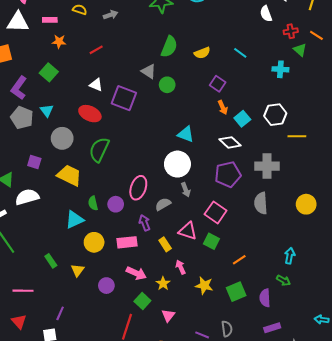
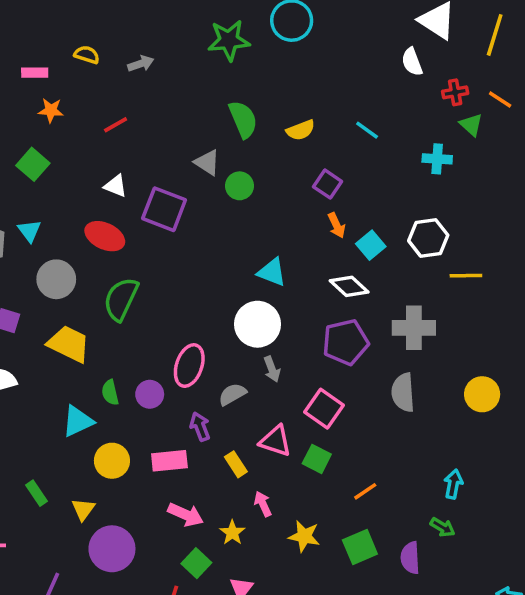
green semicircle: (169, 47) -> (243, 119), turned -45
purple circle: (106, 286) -> (112, 549), moved, size x1.6

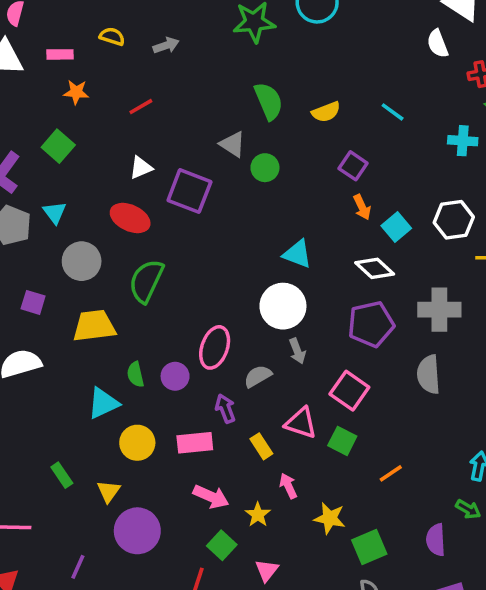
white triangle: (116, 186) -> (141, 168), turned -45
yellow trapezoid: (69, 344) -> (94, 326), turned -33
green square: (360, 547) -> (369, 547), moved

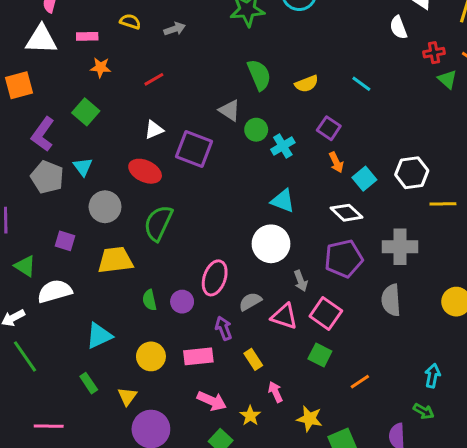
cyan cross: (463, 141) -> (283, 146), moved, turned -35
gray arrow: (297, 351) -> (301, 281), moved
cyan triangle: (103, 403) -> (99, 336), moved
pink triangle: (301, 423) -> (284, 316), moved

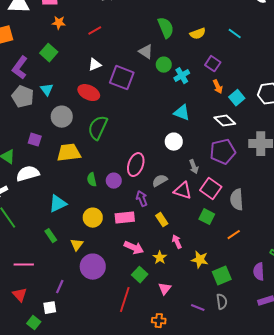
white circle: (271, 244) -> (174, 142), size x0.7
gray semicircle: (391, 300) -> (237, 200), moved

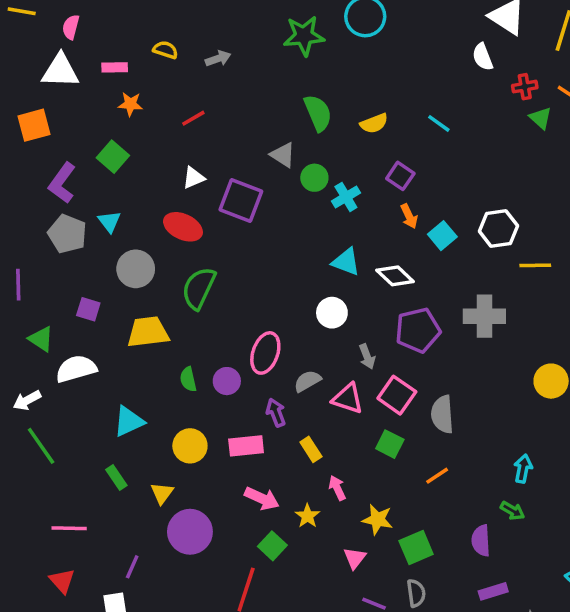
white diamond: (225, 121) -> (395, 276), moved
pink triangle: (165, 289) -> (355, 558), moved

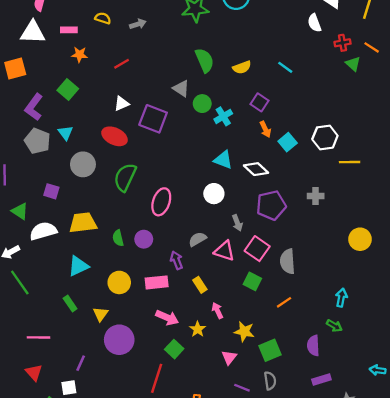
gray cross: (484, 316) -> (316, 196), size x0.6
yellow trapezoid: (148, 332) -> (83, 223), moved
pink ellipse: (265, 353) -> (161, 202), moved

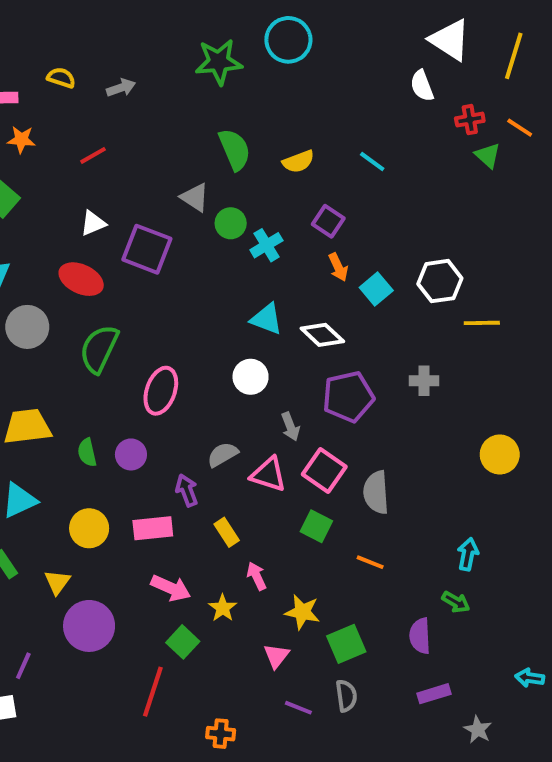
orange line: (284, 302) -> (370, 562), turned 56

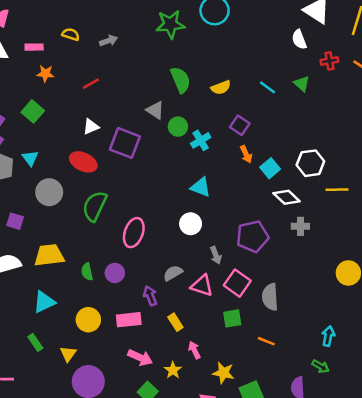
green triangle: (488, 155) -> (302, 84), moved
white diamond: (322, 335) -> (287, 197), moved
green square: (316, 526) -> (232, 318), turned -36

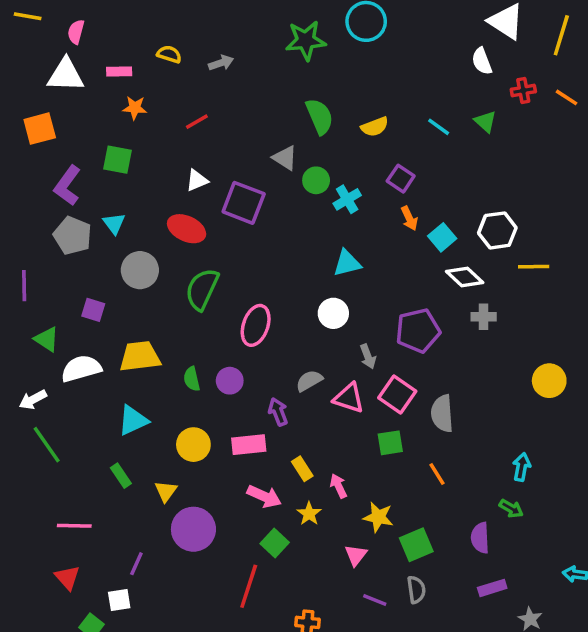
green square: (33, 111) -> (117, 160), turned -30
cyan triangle: (201, 187) -> (347, 263), turned -35
yellow rectangle: (175, 322) -> (302, 469), moved
orange line: (266, 341) -> (437, 474), turned 36

